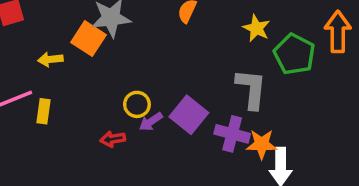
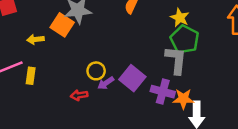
green pentagon: (294, 54) -> (185, 39), moved

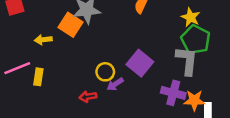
purple square: (132, 78) -> (140, 63), moved

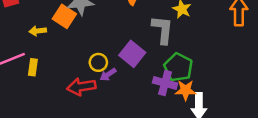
green pentagon: (196, 40) -> (178, 67), moved
gray L-shape: (187, 61) -> (163, 30), moved
red arrow: (88, 97) -> (81, 87), size x1.6

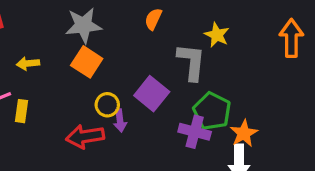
orange square: (64, 16) -> (87, 62), moved
purple arrow: (108, 75) -> (120, 121), turned -63
orange star: (186, 90) -> (244, 133), moved, turned -30

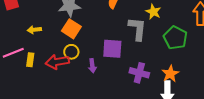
purple square: (152, 94) -> (112, 49), turned -35
yellow circle: (107, 105) -> (71, 52), moved
green pentagon: (212, 111) -> (175, 38), moved
red arrow: (85, 136) -> (57, 62), moved

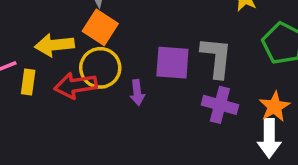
gray L-shape: (137, 29) -> (216, 57), moved
yellow arrow: (34, 30) -> (54, 45), moved, size x1.5
yellow circle: (71, 52) -> (100, 68), size x1.5

